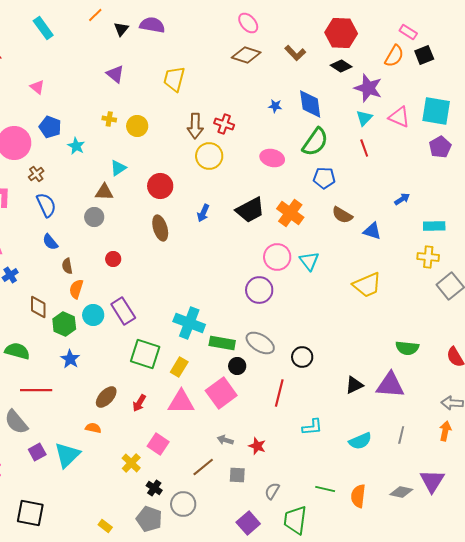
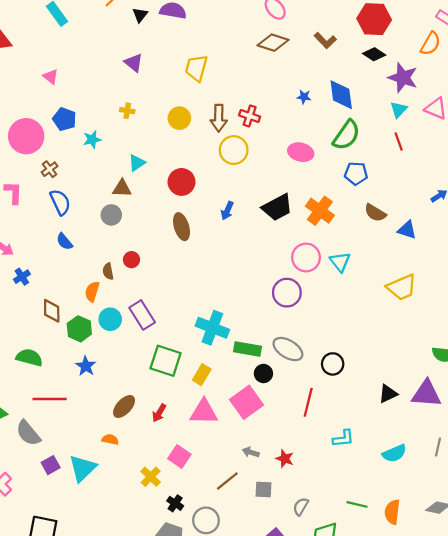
yellow circle: (137, 126) -> (179, 118), moved
cyan star: (76, 146) -> (92, 139), turned 30
brown semicircle: (67, 266) -> (108, 271), moved

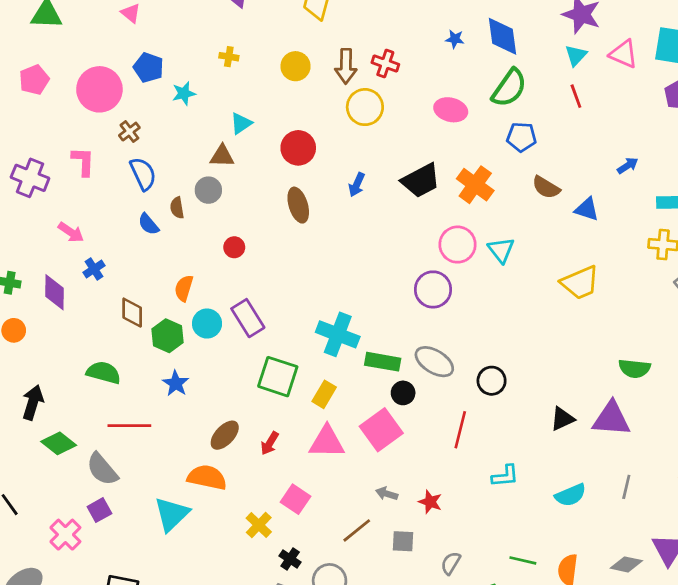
brown semicircle: (108, 271) -> (177, 208), moved
orange semicircle: (110, 439) -> (207, 477), size x1.8
purple square: (51, 465) -> (99, 510), moved

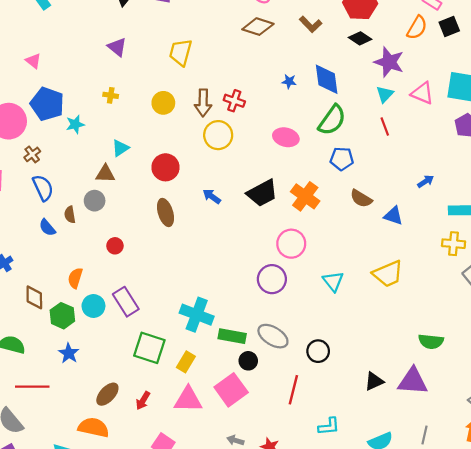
blue pentagon: (148, 68) -> (47, 104), size x1.4
blue arrow: (357, 185) -> (212, 196), turned 102
cyan triangle: (501, 250) -> (333, 281), moved

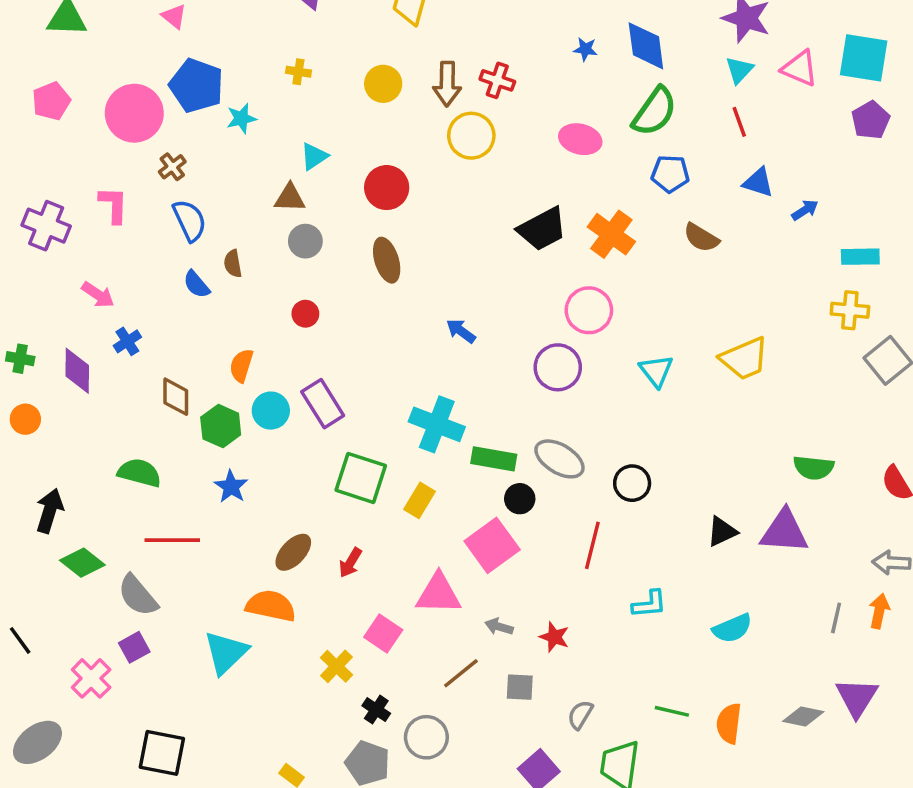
blue arrow: (212, 196) -> (461, 331), moved
gray circle: (95, 201) -> (305, 241), moved
blue triangle: (393, 216) -> (758, 182), moved
pink triangle: (188, 400) -> (438, 594), moved
gray line: (425, 435) -> (836, 618), moved

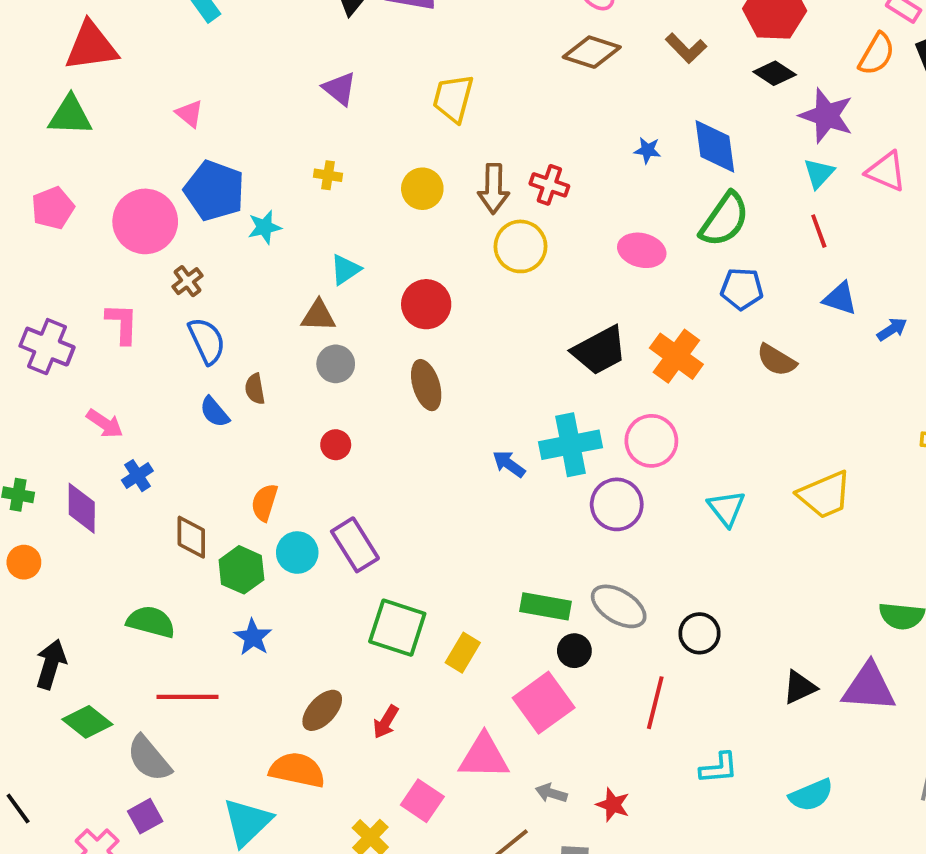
cyan cross: (437, 424) -> (571, 445), moved, turned -32

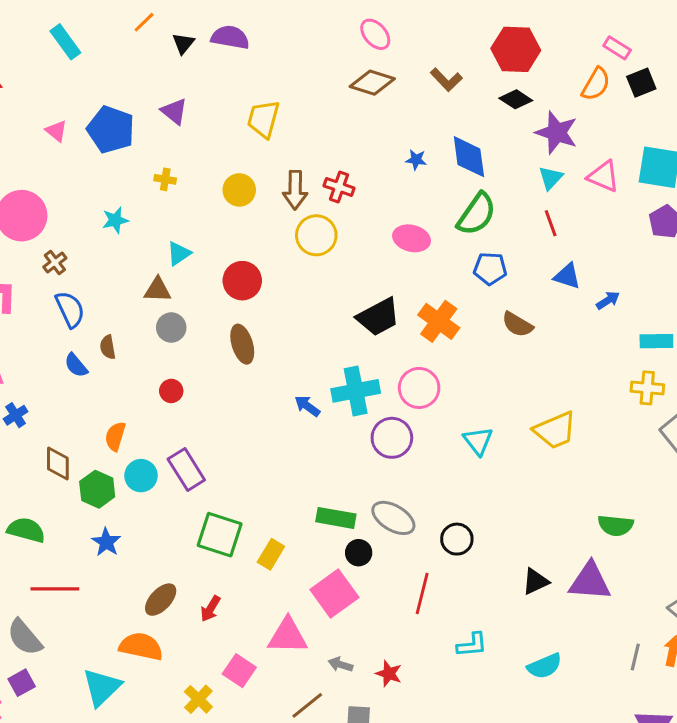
blue pentagon: (214, 191) -> (111, 130), moved

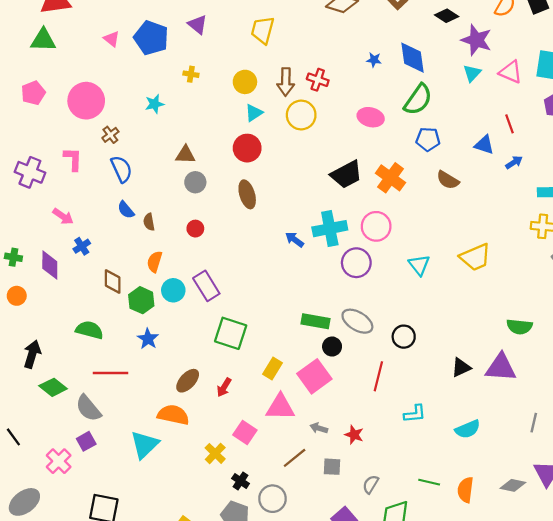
red line: (551, 223) -> (510, 124), moved
cyan triangle: (179, 253) -> (254, 113), moved
brown semicircle: (108, 347) -> (149, 222), moved
yellow rectangle: (271, 554) -> (272, 369), moved

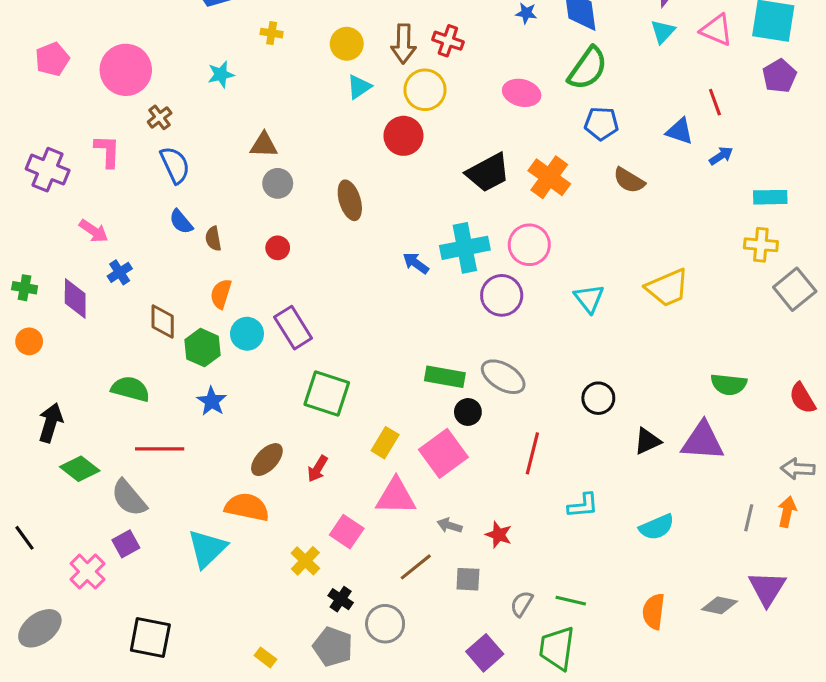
red circle: (247, 148) -> (403, 136), moved
black circle: (404, 337) -> (598, 398), moved
green line: (429, 482) -> (571, 601), moved

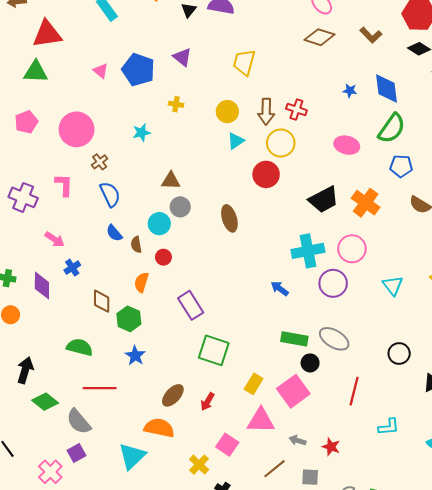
red circle: (278, 248) -> (163, 257), moved
blue arrow: (416, 263) -> (280, 289), moved
cyan circle: (247, 334) -> (159, 224), moved

